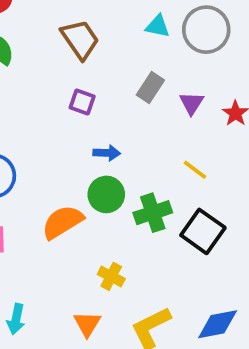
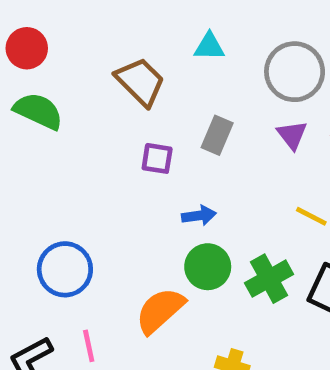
cyan triangle: (158, 26) -> (209, 47), moved
gray circle: (206, 30) -> (295, 72), moved
gray rectangle: (150, 88) -> (217, 135), moved

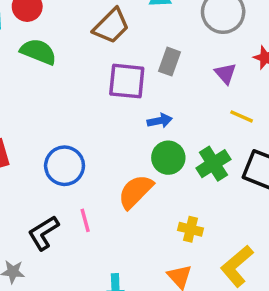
brown trapezoid: (140, 82) -> (111, 26), turned 93
purple triangle: (292, 135) -> (225, 73), moved
purple square: (157, 158) -> (127, 81), size x1.6

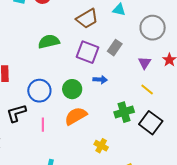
green semicircle: (38, 52) -> (49, 42), moved, turned -50
green circle: (168, 158) -> (72, 89), moved
black L-shape: (43, 233) -> (16, 113), moved

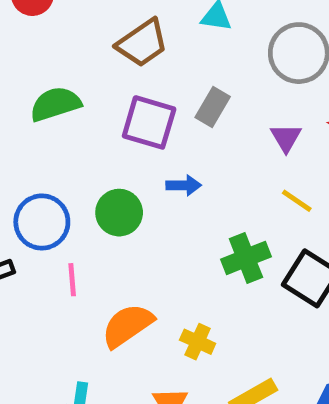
orange semicircle: (76, 116) -> (127, 325), moved
pink line: (43, 125) -> (72, 280), moved

